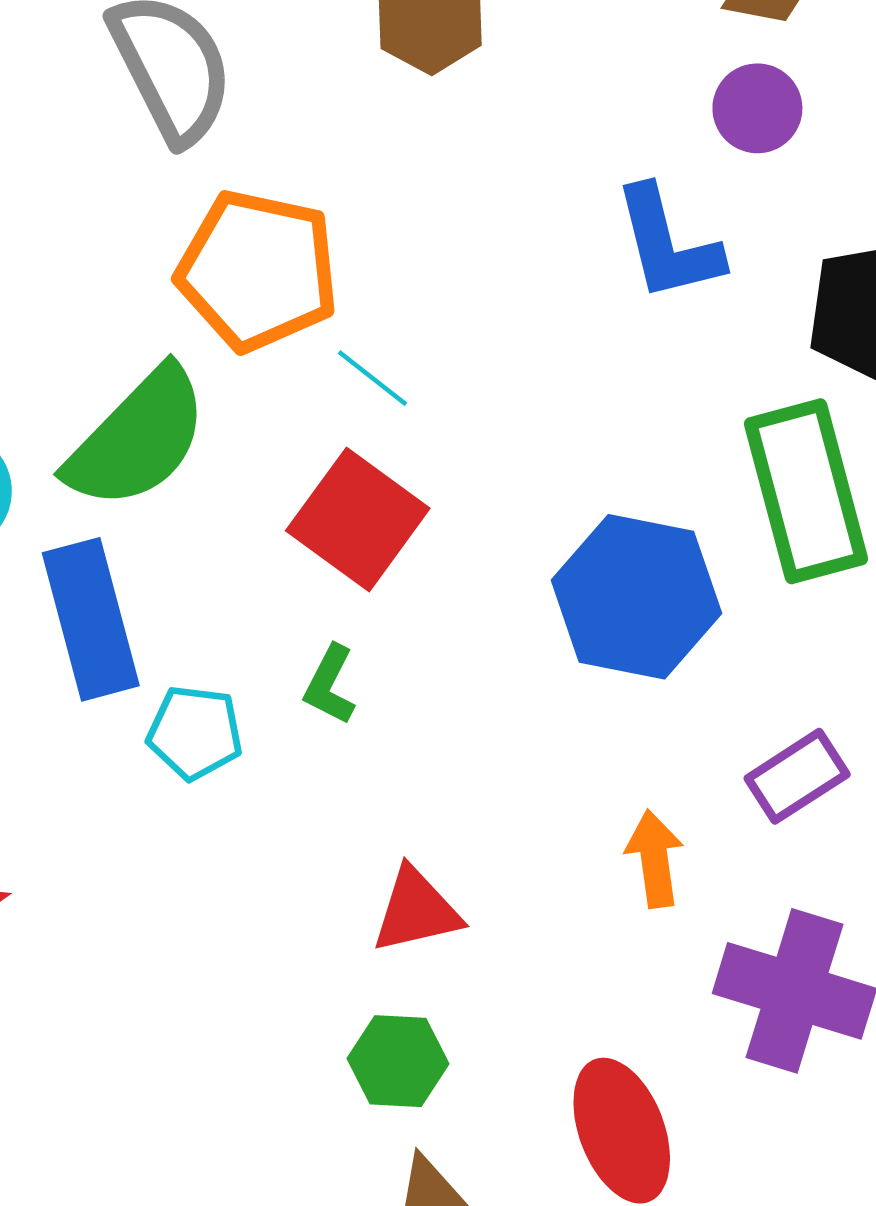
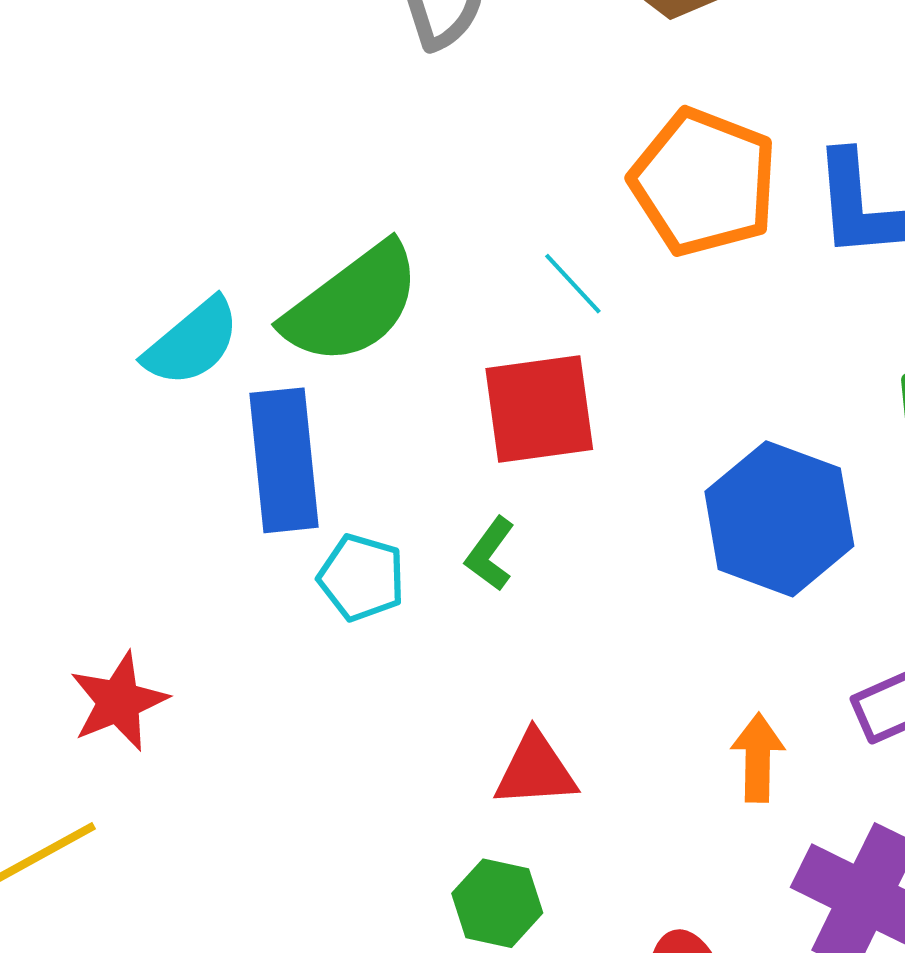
orange pentagon: (258, 271) -> (704, 182), moved
red square: (358, 520) -> (539, 409), turned 37

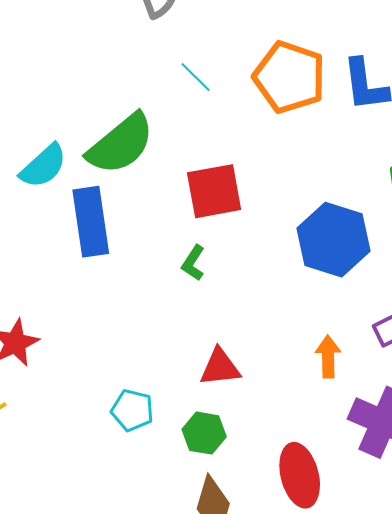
cyan line: (573, 284) -> (195, 77), moved
cyan pentagon: (362, 578) -> (132, 410), moved

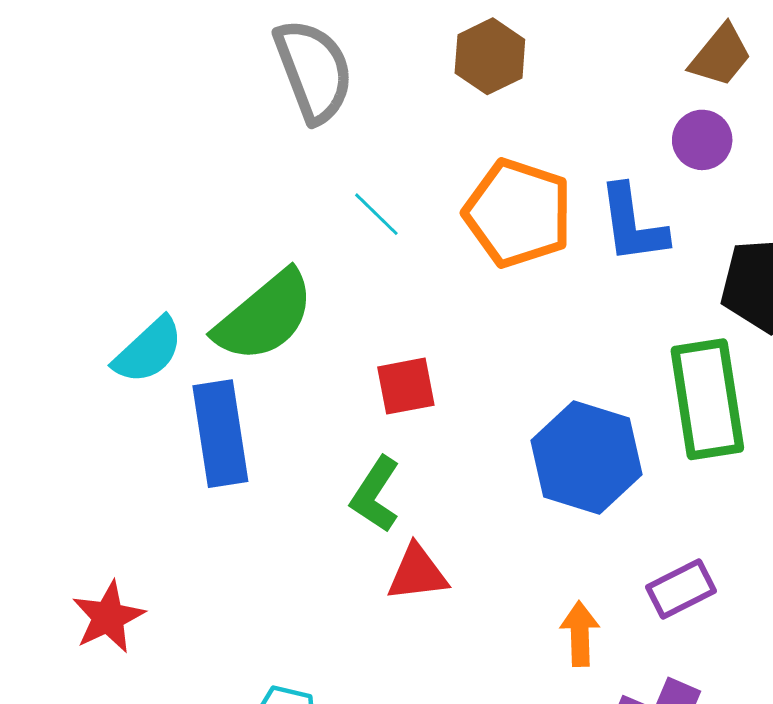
red square: (214, 191) -> (406, 386), size x0.7
green L-shape: (193, 263) -> (375, 494), size x1.4
red triangle: (220, 367) -> (417, 573), moved

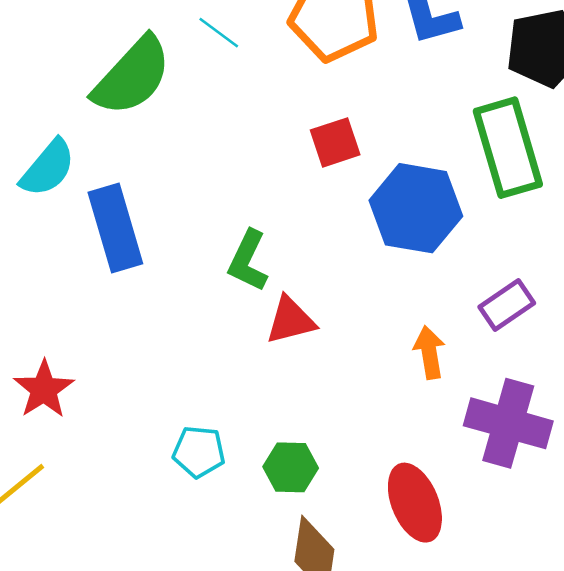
green semicircle: (264, 316) -> (132, 76), moved
red square: (406, 386) -> (335, 142), moved

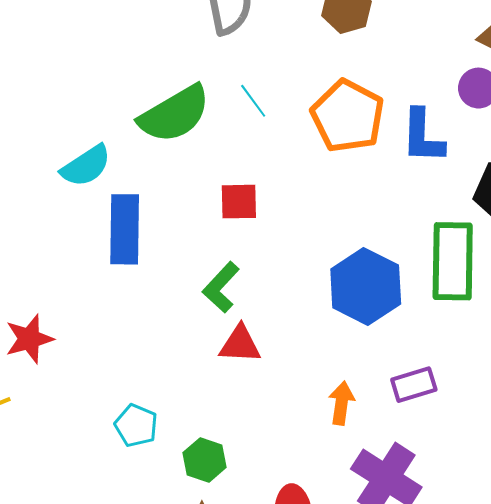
red square: (335, 142) -> (239, 202), moved

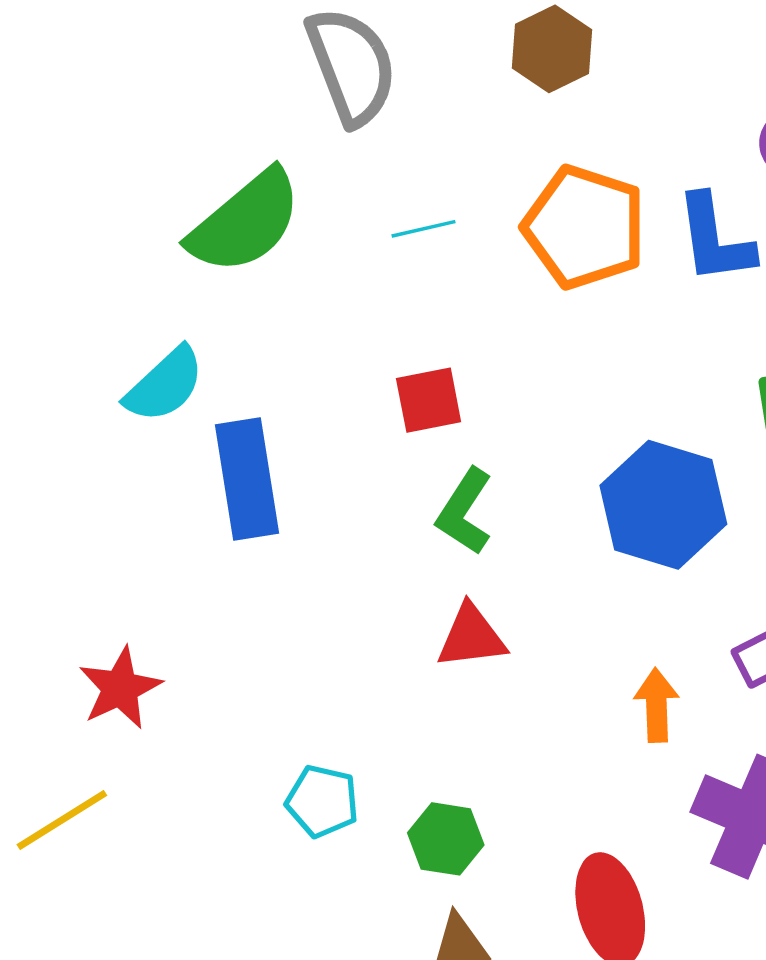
cyan line: (253, 101) -> (423, 229), turned -57
green semicircle: (174, 114) -> (245, 222), moved
green L-shape: (221, 287) -> (465, 512), moved

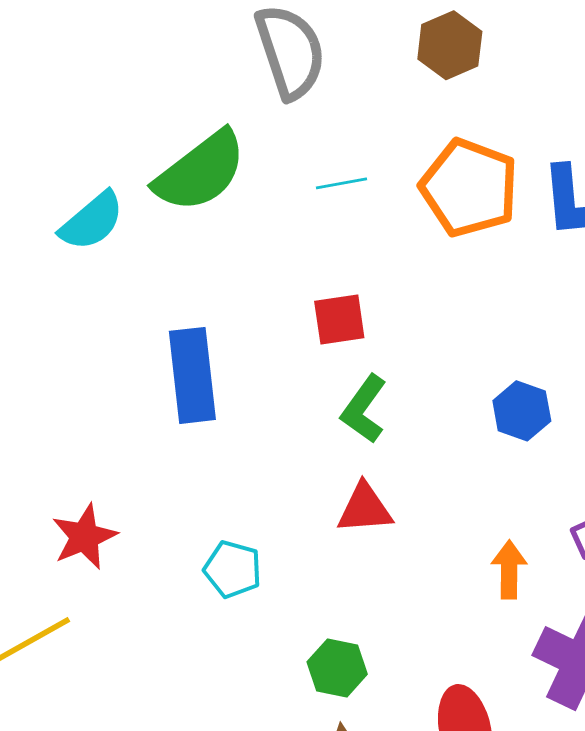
cyan semicircle: (165, 385) -> (92, 221), moved
blue hexagon: (663, 505) -> (522, 411), size x0.6
cyan pentagon: (322, 801) -> (233, 569), moved

